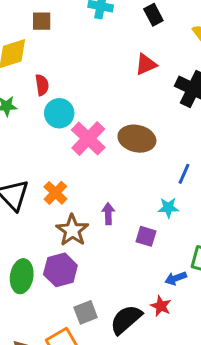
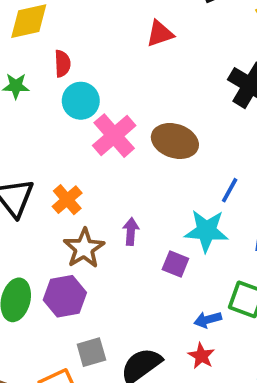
red triangle: (146, 64) -> (160, 34), moved
cyan star: (168, 208) -> (206, 231), size x1.6
red star: (161, 306) -> (201, 356), moved

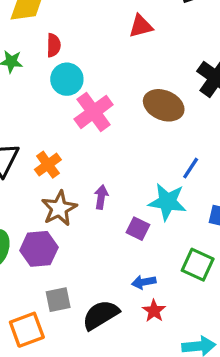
brown ellipse: (175, 141) -> (164, 105), moved
blue arrow: (208, 320) -> (144, 282), moved

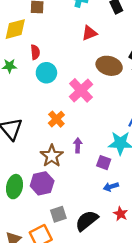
brown ellipse: (164, 105) -> (109, 66), moved
pink cross: (94, 112) -> (81, 90), moved
orange cross: (48, 165) -> (56, 119), moved
blue arrow: (144, 282) -> (111, 187), moved

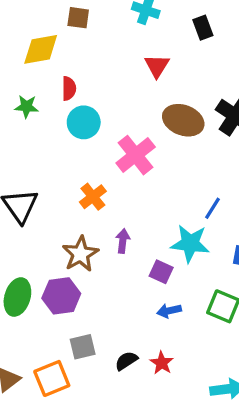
red triangle: (89, 33) -> (157, 66), turned -42
red star: (120, 214) -> (162, 363), moved
black semicircle: (87, 221) -> (126, 361), size x0.6

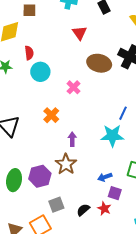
pink cross: (136, 155) -> (73, 87), size x0.6
brown star: (80, 254) -> (66, 164), moved
purple square: (161, 272) -> (115, 193), moved

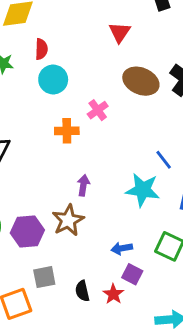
blue line: (123, 113) -> (164, 160), turned -72
orange cross: (51, 115) -> (67, 131), moved, turned 35
black semicircle: (83, 210) -> (82, 291), turned -72

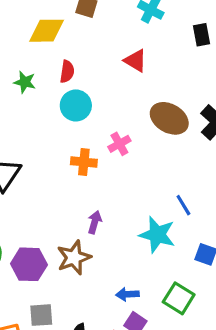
red triangle: (120, 32) -> (135, 61), moved, turned -40

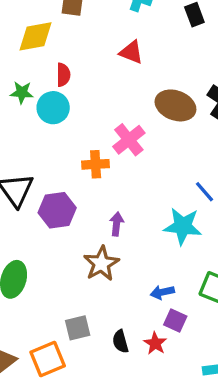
cyan circle: (76, 105) -> (53, 108), moved
pink cross: (119, 144) -> (129, 140), size x1.4
purple hexagon: (29, 264) -> (57, 210), moved

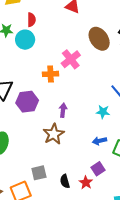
brown ellipse: (175, 105) -> (99, 39), turned 35
cyan star: (183, 226) -> (103, 112), size x0.6
blue arrow: (162, 292) -> (99, 141), moved
purple square: (175, 320) -> (98, 169), turned 32

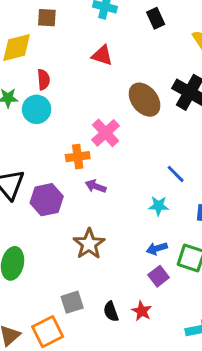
purple arrow: (63, 110) -> (96, 186), moved, turned -72
purple square: (98, 169) -> (159, 276), moved

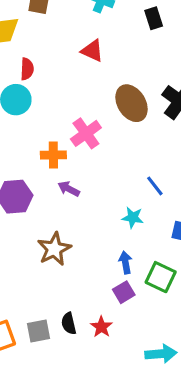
blue arrow: (157, 248) -> (125, 262), turned 90
gray square: (72, 302) -> (39, 331), moved

